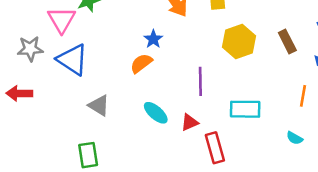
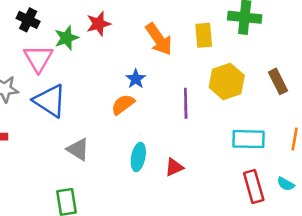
purple line: (200, 81) -> (186, 103), moved
cyan rectangle: (245, 109) -> (249, 139), moved
cyan ellipse: (156, 113) -> (138, 157), turned 60
red rectangle: (215, 148) -> (254, 187), moved

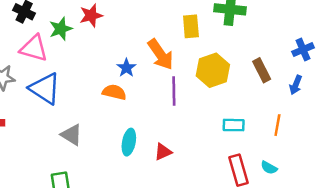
orange arrow: (159, 39) -> (161, 54), moved
pink triangle: (38, 58) -> (34, 48), turned -44
orange semicircle: (123, 104) -> (114, 92), turned 50
cyan rectangle: (249, 139) -> (234, 125), size x0.7

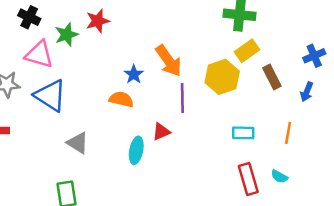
yellow rectangle: (191, 26) -> (247, 51), moved, turned 60
red triangle: (163, 152) -> (161, 132), moved

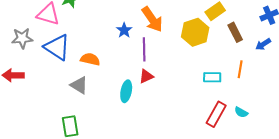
blue arrow: (307, 92) -> (263, 44), turned 35
purple line: (182, 98) -> (144, 49), moved
orange semicircle: (121, 99) -> (90, 59), moved
orange line: (288, 133) -> (240, 69), moved
red rectangle: (248, 179) -> (216, 114), turned 45

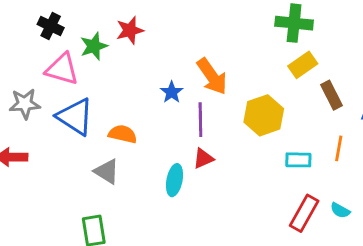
yellow hexagon: (195, 32) -> (264, 115), moved

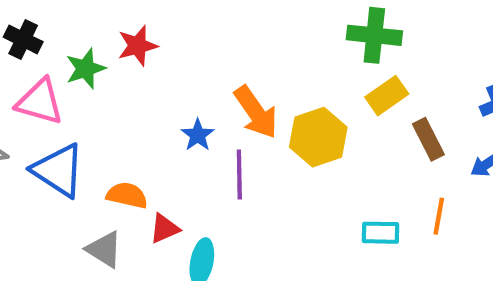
yellow hexagon: (264, 115) -> (318, 137), moved
red triangle: (203, 159) -> (164, 229), moved

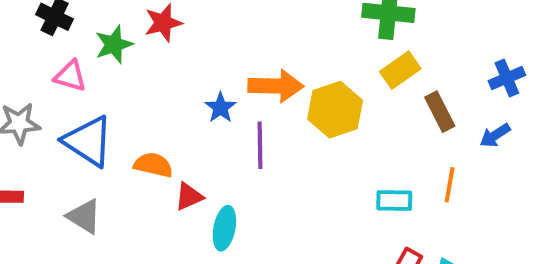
pink triangle: (40, 102) -> (70, 76), size x0.7
orange arrow: (256, 112) -> (276, 86), turned -54
gray triangle: (104, 249) -> (84, 216), moved

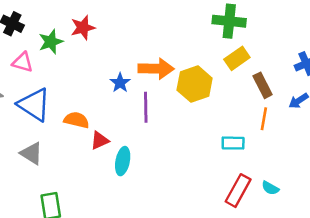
orange line: (450, 185) -> (264, 119), moved

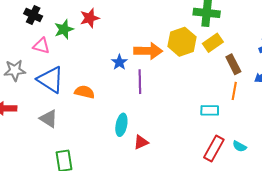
yellow hexagon: (195, 84) -> (182, 42), moved
red triangle: (100, 141) -> (141, 142), moved

